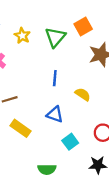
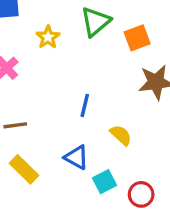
green triangle: (55, 37) -> (95, 22), moved
cyan square: (70, 142) -> (104, 182), moved

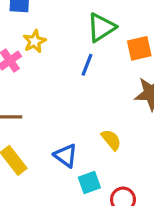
yellow star: (48, 37) -> (35, 41), moved
blue line: (85, 105) -> (87, 65), moved

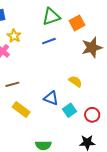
green triangle: (101, 27) -> (51, 17), turned 30
blue line: (87, 65) -> (49, 41), turned 64

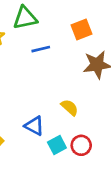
green triangle: (51, 17) -> (25, 18), moved
red circle: (92, 115) -> (81, 145), moved

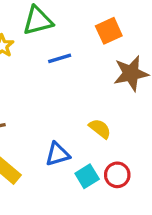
blue triangle: (34, 126) -> (57, 154), turned -40

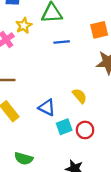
blue triangle: (57, 154) -> (47, 107), turned 30

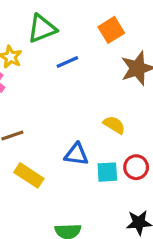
cyan square: (64, 127) -> (107, 172), turned 35

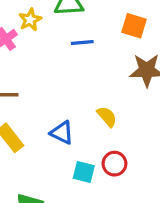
orange square: (111, 30) -> (134, 26), turned 30
cyan square: (107, 172) -> (84, 172), moved

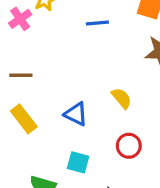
cyan square: (84, 172) -> (78, 162), moved

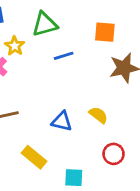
blue triangle: (76, 114) -> (62, 121), moved
yellow rectangle: (24, 119) -> (34, 157), moved

